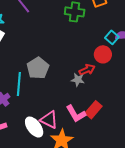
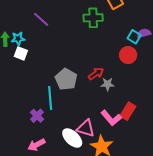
red arrow: (87, 70) -> (96, 74), moved

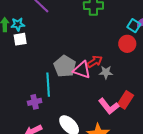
white square: (21, 53) -> (20, 39), turned -32
purple cross: (37, 116) -> (35, 102), turned 32
pink triangle: (86, 128) -> (82, 70), moved

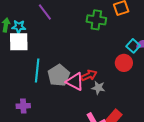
white square: (20, 39) -> (19, 42), size x1.5
cyan line: (48, 85) -> (37, 70), moved

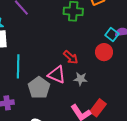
gray pentagon: (59, 75) -> (39, 88), moved
red arrow: (89, 75) -> (71, 57), moved, turned 70

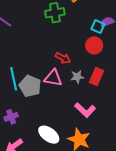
gray pentagon: (39, 88) -> (30, 86), moved
red rectangle: (98, 108) -> (97, 77), moved

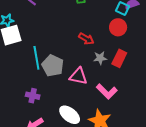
pink triangle: (53, 78) -> (78, 76), moved
purple cross: (11, 117) -> (33, 96), turned 32

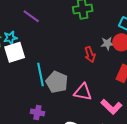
red arrow: (86, 39) -> (90, 54), turned 42
gray star: (100, 58) -> (107, 44), moved

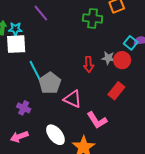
cyan line: (40, 75) -> (36, 72), turned -30

